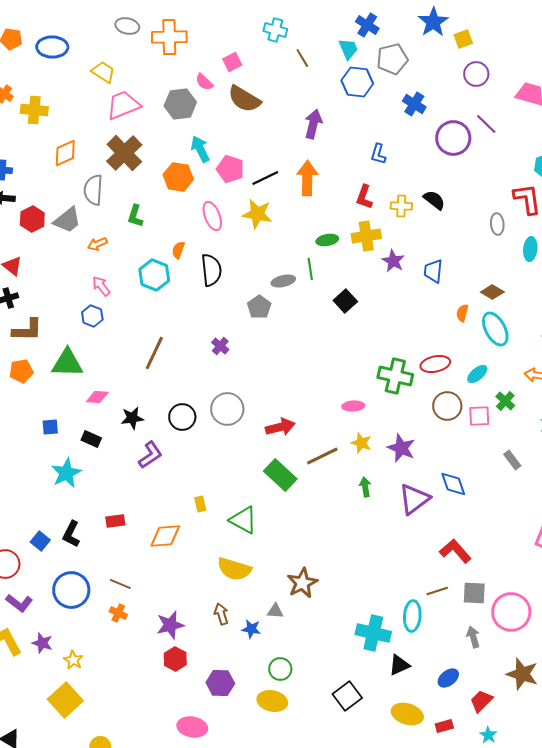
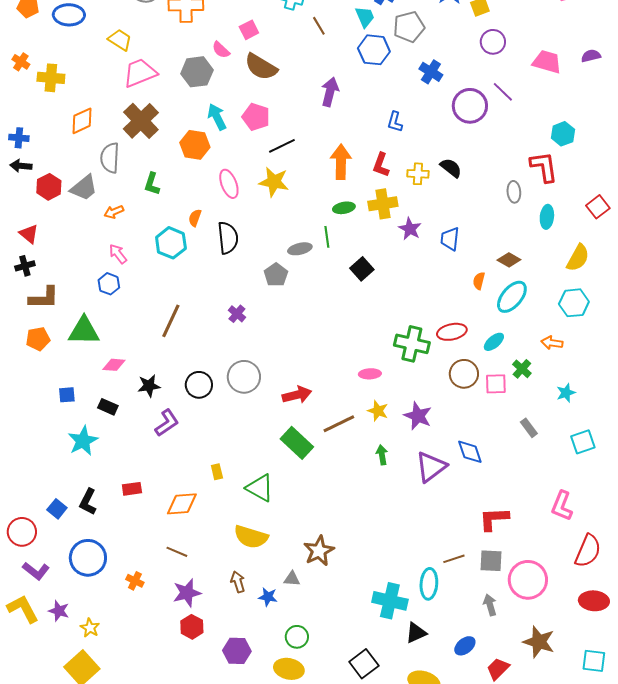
pink pentagon: (230, 169) -> (256, 117), moved
orange arrow: (307, 178) -> (341, 162), moved
cyan ellipse: (495, 329) -> (512, 297), turned 68
red L-shape: (455, 551) -> (494, 519), moved, turned -52
brown line: (120, 584) -> (177, 552), moved

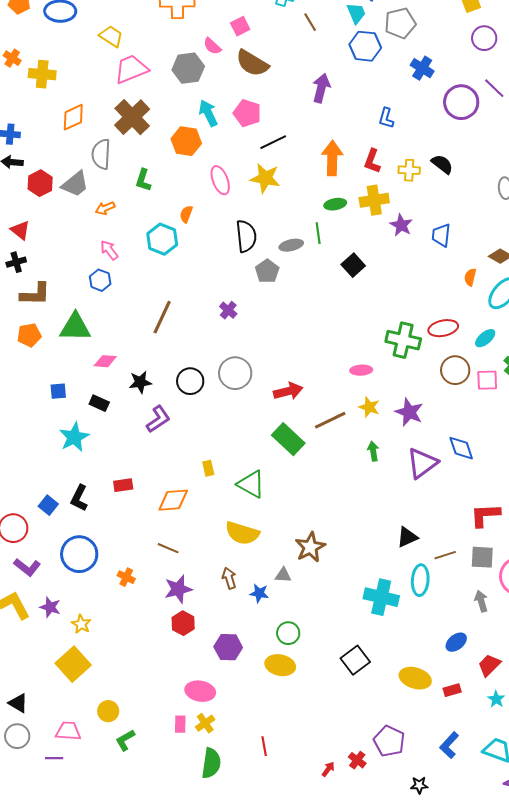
black semicircle: (228, 238) -> (246, 236), moved
black triangle: (416, 633) -> (407, 537), moved

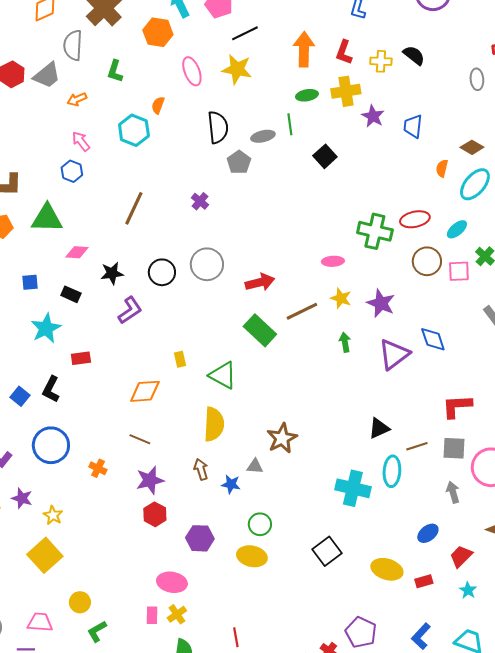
red rectangle: (123, 485) -> (81, 358), moved
yellow semicircle: (242, 533) -> (214, 424), turned -104

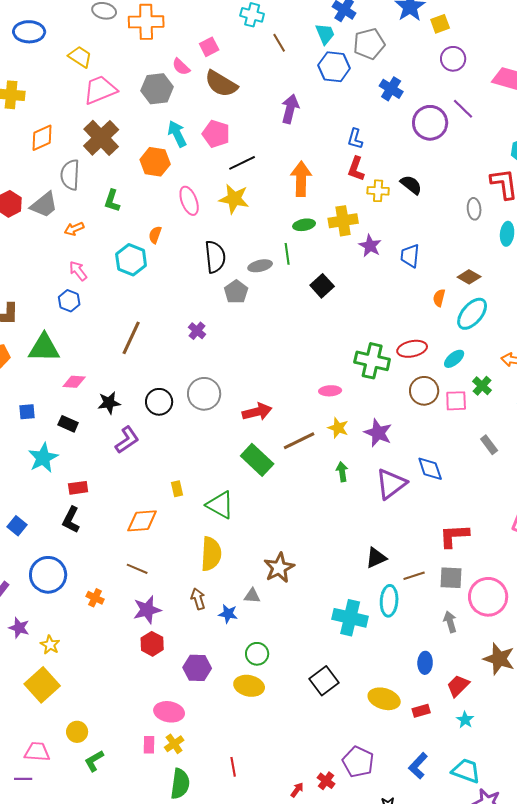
red L-shape: (344, 52) -> (356, 169), moved
black L-shape: (51, 389) -> (71, 520), moved
blue ellipse: (428, 533) -> (425, 663), turned -50

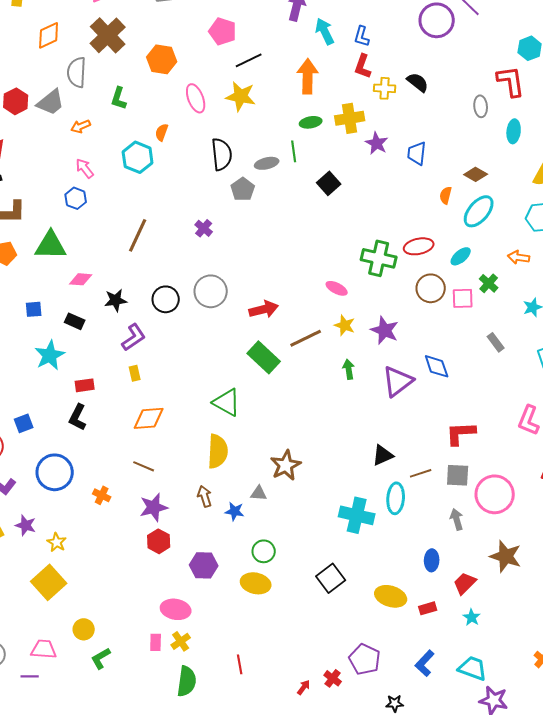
cyan arrow: (177, 134) -> (325, 31), moved
pink ellipse: (330, 391) -> (337, 288), turned 30
yellow rectangle: (177, 489) -> (135, 373), moved
blue square: (17, 526) -> (24, 423), turned 30

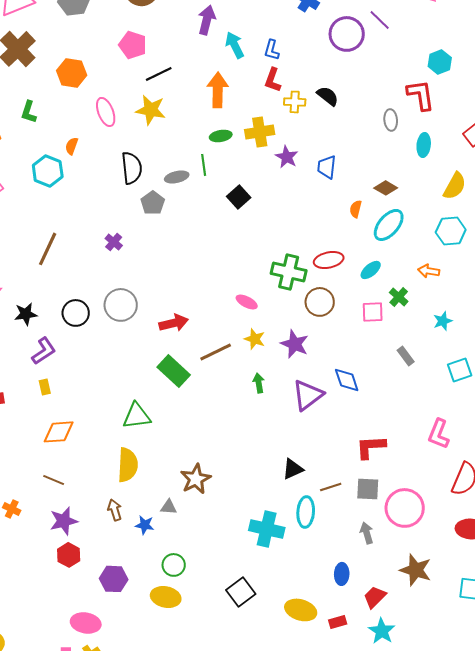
brown circle: (431, 288) -> (320, 302), moved
green triangle: (227, 402) -> (137, 416), turned -36
cyan star: (472, 617) -> (382, 631), size x1.5

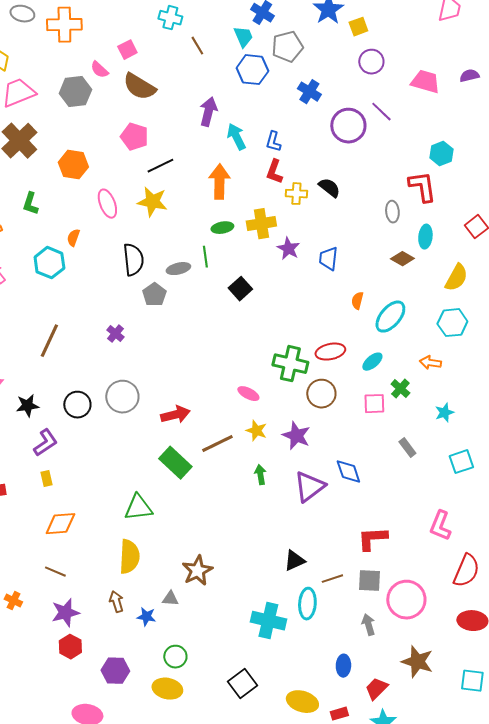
brown diamond: (386, 188) -> (402, 259), moved

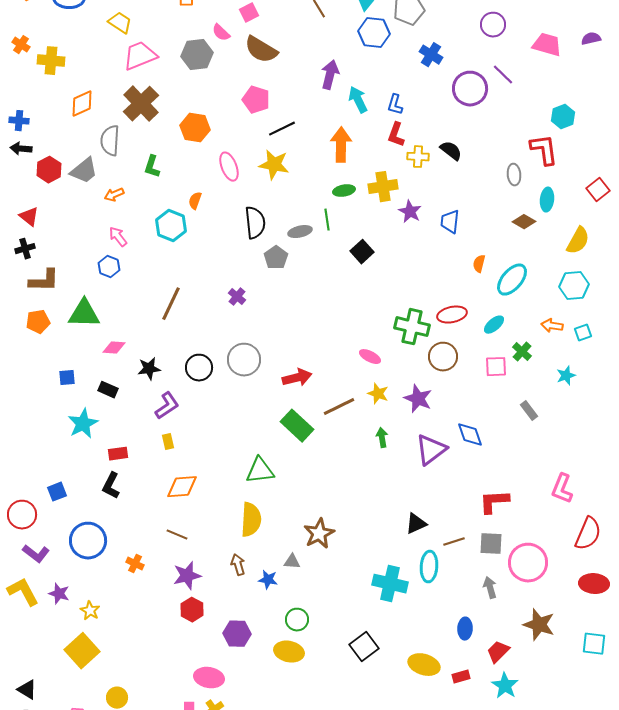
cyan square: (461, 462) -> (583, 333), moved, size x0.7

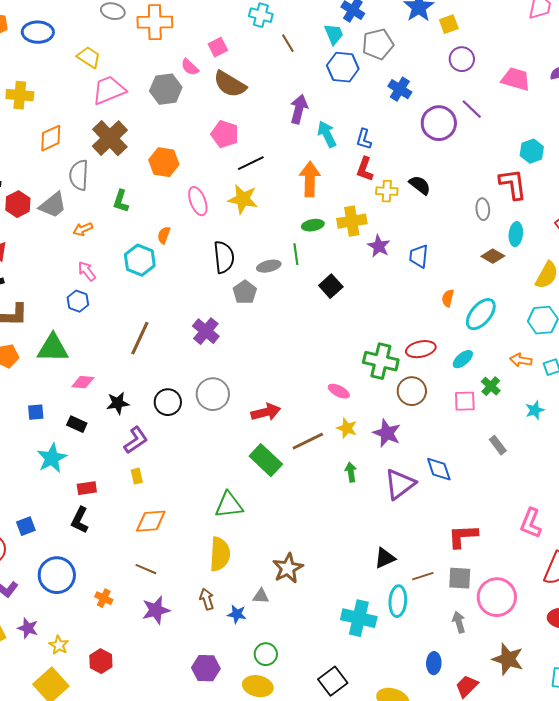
purple cross: (237, 297) -> (206, 331), size x1.5
red hexagon: (192, 610) -> (101, 661), moved

